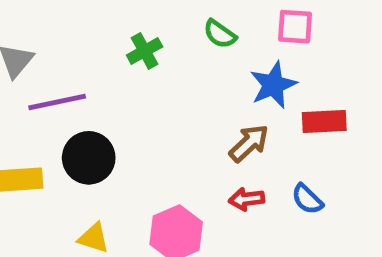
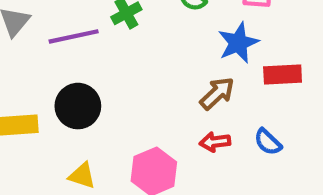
purple line: (57, 102) -> (74, 36), moved

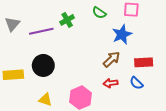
red rectangle: (283, 74) -> (144, 62), moved

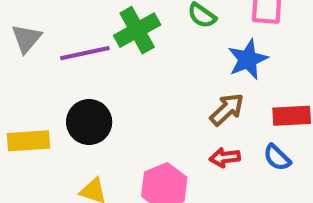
green cross: (67, 20) -> (137, 30), size x1.5

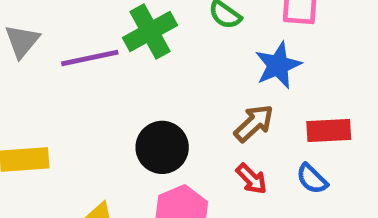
black circle: (89, 122) -> (162, 147), moved
red arrow: (225, 158) -> (251, 179), turned -128

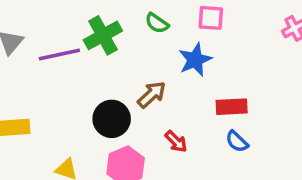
brown arrow: (254, 123) -> (152, 95), moved
blue semicircle: (312, 179) -> (237, 141), moved

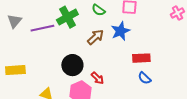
brown arrow: (152, 95) -> (95, 37), moved
red arrow: (176, 141) -> (97, 78), moved

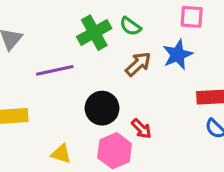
green semicircle: (98, 10) -> (130, 26), moved
purple line: (42, 28) -> (55, 70), moved

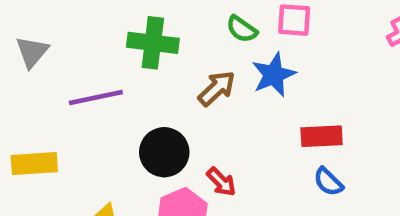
green semicircle: (130, 26) -> (242, 29), moved
green cross: (94, 33) -> (153, 43), turned 36

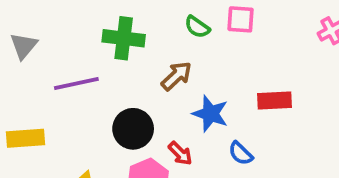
blue star: (274, 75) -> (210, 114), moved, turned -30
red rectangle: (322, 136) -> (275, 100), moved
blue semicircle: (328, 182) -> (241, 153), moved

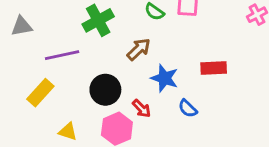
green cross: (124, 38) -> (98, 20), turned -36
gray triangle: (24, 46) -> (22, 26), turned 40
yellow rectangle: (26, 138) -> (40, 93), moved, turned -44

